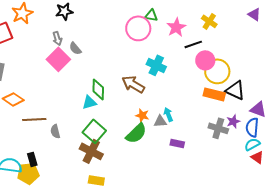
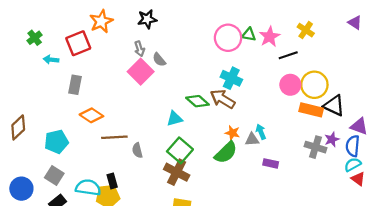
green triangle: (151, 15) -> (249, 34), moved
pink circle: (205, 60) -> (290, 85), moved
cyan cross: (156, 65) -> (231, 78), moved
green diamond: (98, 89) -> (197, 101), moved, turned -50

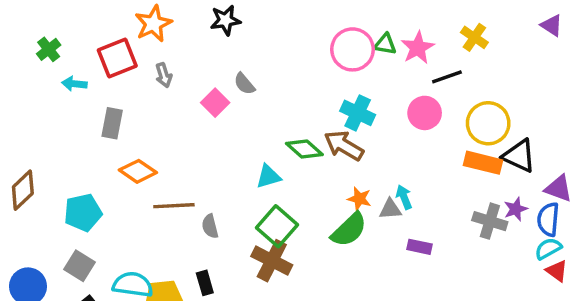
gray arrow: (139, 49) -> (164, 75), moved
pink square: (141, 72) -> (215, 103), size x0.7
pink circle: (290, 85) -> (425, 113), moved
black rectangle: (112, 181) -> (205, 283), moved

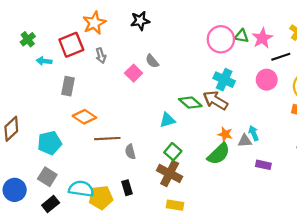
green square: (277, 226) -> (173, 152), size x0.7

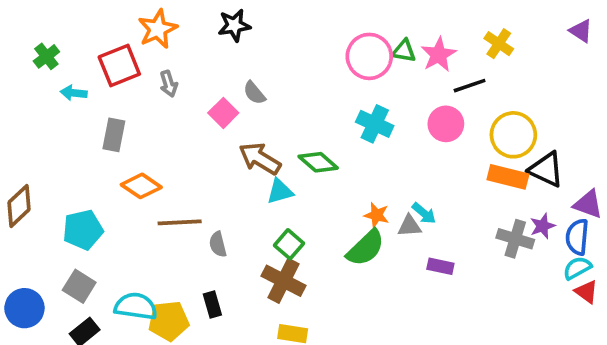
brown arrow: (215, 100) -> (260, 159), moved
cyan arrow: (254, 133) -> (424, 213), turned 152

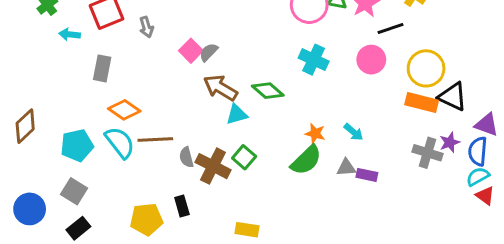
gray semicircle: (254, 93) -> (209, 52), moved, turned 84
gray triangle: (409, 226) -> (346, 168), moved
brown cross: (284, 281) -> (213, 166), moved
cyan semicircle: (136, 306) -> (120, 142), moved, turned 44

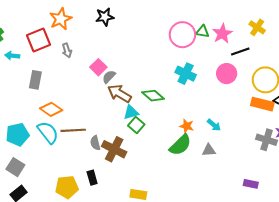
gray semicircle: (209, 52) -> (109, 77), moved
green square: (244, 157) -> (136, 125), moved
purple rectangle: (367, 175) -> (251, 184), moved

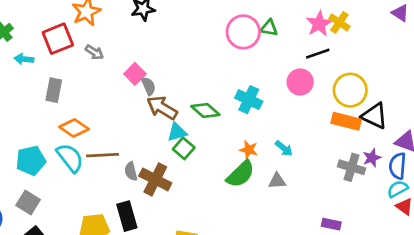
pink star: (222, 34) -> (319, 24), moved
gray arrow: (67, 50) -> (94, 52), turned -40
cyan cross: (186, 74) -> (249, 100), moved
gray semicircle: (109, 77) -> (149, 86), turned 112
black rectangle: (92, 178) -> (127, 216), size x1.5

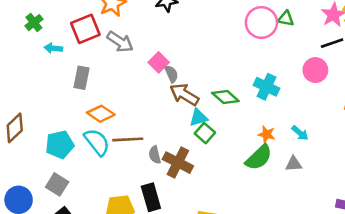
gray arrow: (94, 52) -> (120, 42), size x1.5

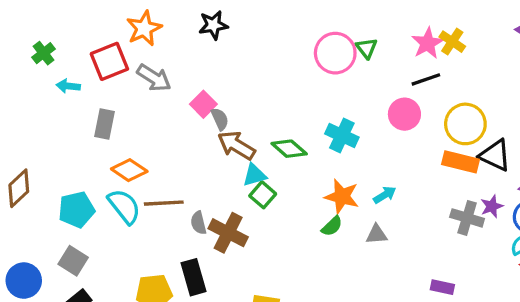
green triangle: (286, 19) -> (367, 48), turned 42
cyan arrow: (300, 133) -> (385, 195), turned -72
orange star: (267, 134) -> (342, 196), size x1.5
green semicircle: (259, 157) -> (332, 226), size x0.6

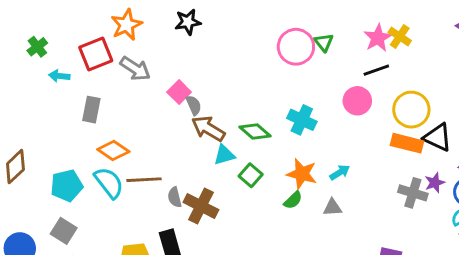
green square: (263, 195) -> (251, 175), moved

